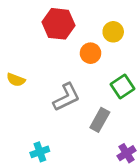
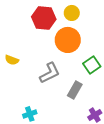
yellow circle: (113, 32) -> (72, 13), moved
orange circle: (91, 53) -> (68, 40), size x1.6

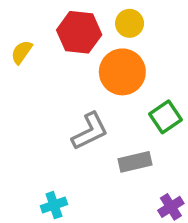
yellow semicircle: (12, 60) -> (22, 52), moved, turned 104
gray rectangle: (75, 90) -> (135, 162), turned 48

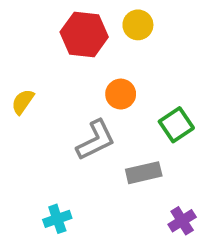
yellow semicircle: (22, 52) -> (23, 102), moved
orange circle: (122, 72) -> (121, 94), moved, size x0.6

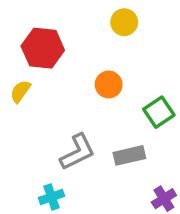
red hexagon: (84, 35) -> (43, 48), moved
gray L-shape: (96, 140) -> (77, 152), moved

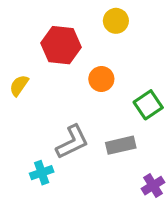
red hexagon: (43, 48) -> (61, 45), moved
cyan cross: (51, 197) -> (42, 173), moved

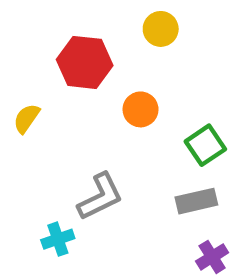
gray rectangle: (121, 145) -> (196, 201), moved

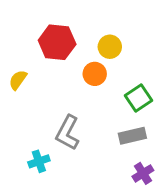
yellow circle: (161, 29) -> (110, 47), moved
gray L-shape: (100, 197) -> (68, 133), turned 144

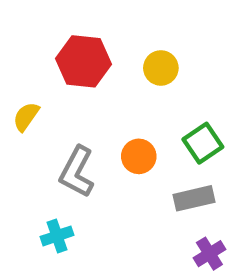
orange circle: (95, 74) -> (139, 156), moved
gray L-shape: (68, 133) -> (77, 172), moved

